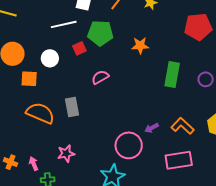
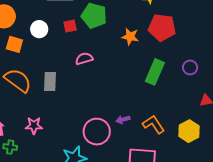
red pentagon: (198, 27) -> (162, 28), moved
purple circle: (206, 79) -> (190, 67), moved

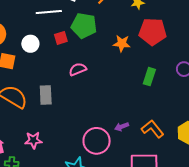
green rectangle: (155, 72) -> (149, 77), size x0.7

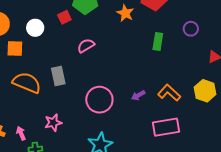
orange star: (122, 43) -> (125, 13), turned 30
pink circle: (97, 141) -> (99, 100), moved

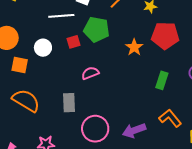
gray rectangle: (58, 76) -> (69, 103), moved
orange L-shape: (169, 93) -> (170, 118), moved
purple arrow: (138, 95) -> (134, 131), size x1.6

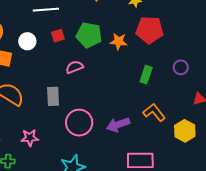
green pentagon: (96, 29) -> (89, 35), moved
orange star: (134, 47) -> (119, 41), turned -30

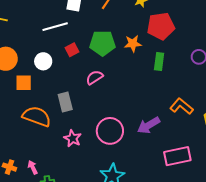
green rectangle: (146, 75) -> (159, 62), moved
gray rectangle: (53, 96) -> (65, 102), moved
pink star: (30, 138) -> (73, 138), moved, turned -30

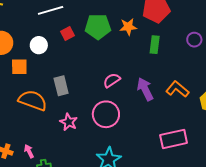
pink semicircle: (94, 77) -> (112, 80), moved
purple arrow: (149, 125) -> (145, 89), moved, turned 95

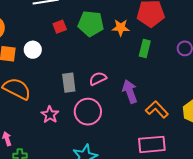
white circle: (39, 45) -> (33, 50), moved
gray rectangle: (61, 86) -> (69, 83), moved
orange L-shape: (177, 89) -> (157, 109), moved

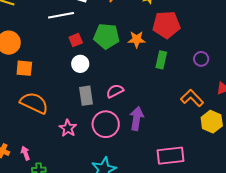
white circle: (33, 50) -> (80, 64), moved
purple arrow: (130, 92) -> (137, 118), moved, turned 30
orange L-shape: (157, 109) -> (192, 98), moved

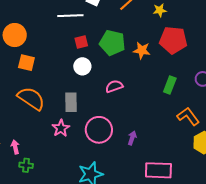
green rectangle: (161, 60) -> (170, 85), moved
pink semicircle: (115, 91) -> (114, 86), moved
gray rectangle: (86, 96) -> (71, 102), moved
purple arrow: (137, 118) -> (132, 138), moved, size x0.6

